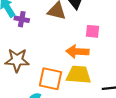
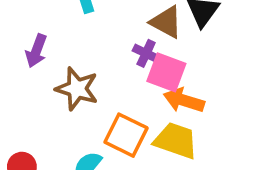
purple cross: (22, 19) -> (146, 53), moved
pink square: (92, 31) -> (166, 72), moved, size x1.5

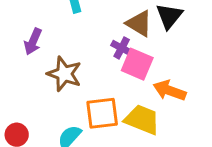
orange arrow: (184, 100) -> (170, 91), moved
orange square: (126, 135) -> (102, 113), turned -36

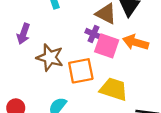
orange arrow: (170, 91) -> (136, 42), moved
orange square: (102, 113) -> (81, 71), moved

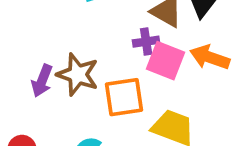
purple arrow: (23, 34) -> (42, 81), moved
purple cross: (94, 34) -> (146, 42), turned -35

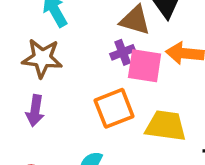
brown star: (78, 75) -> (42, 58), moved

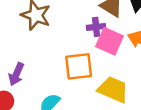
purple arrow: (35, 111) -> (16, 74), moved

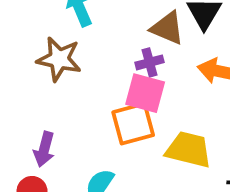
pink square: (110, 41) -> (145, 93), moved

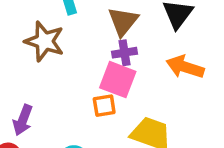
brown triangle: (167, 28) -> (123, 21), moved, turned 40
orange square: (133, 124) -> (104, 106), size x0.6

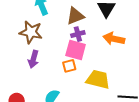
brown triangle: (123, 21) -> (75, 16), turned 36
purple arrow: (23, 120) -> (33, 59), moved

